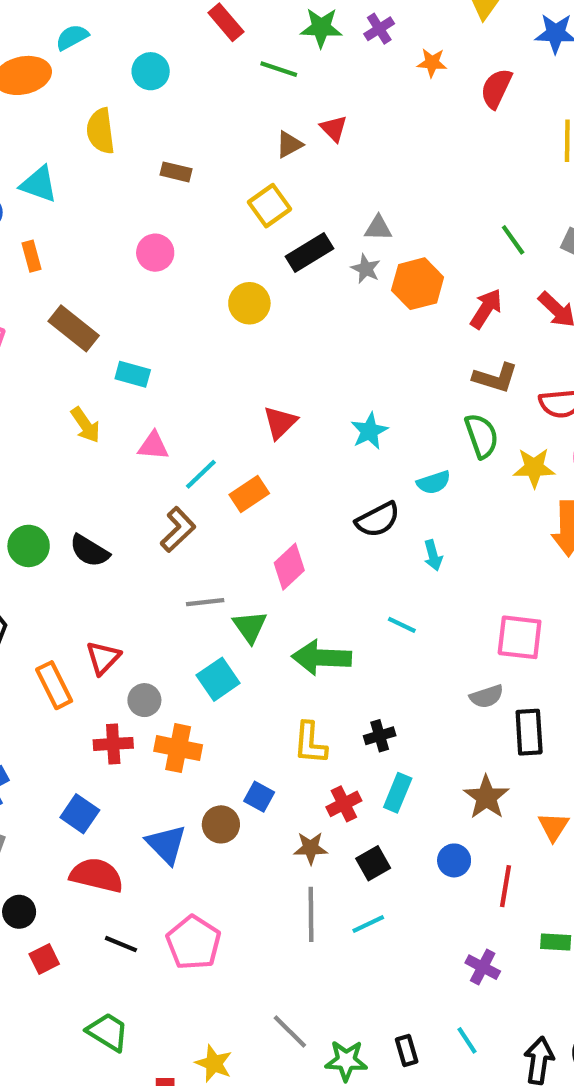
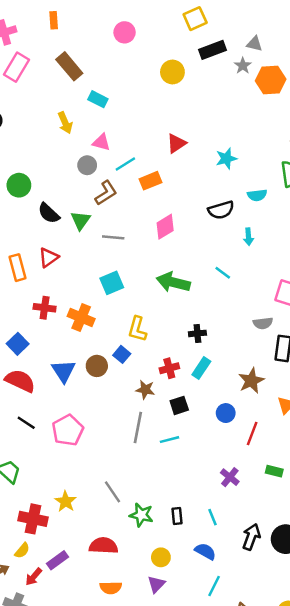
black semicircle: (89, 551) -> (49, 213), moved
green triangle: (250, 627) -> (80, 220), moved
gray circle: (144, 700) -> (87, 165), moved
yellow L-shape: (310, 743) -> (137, 329), moved

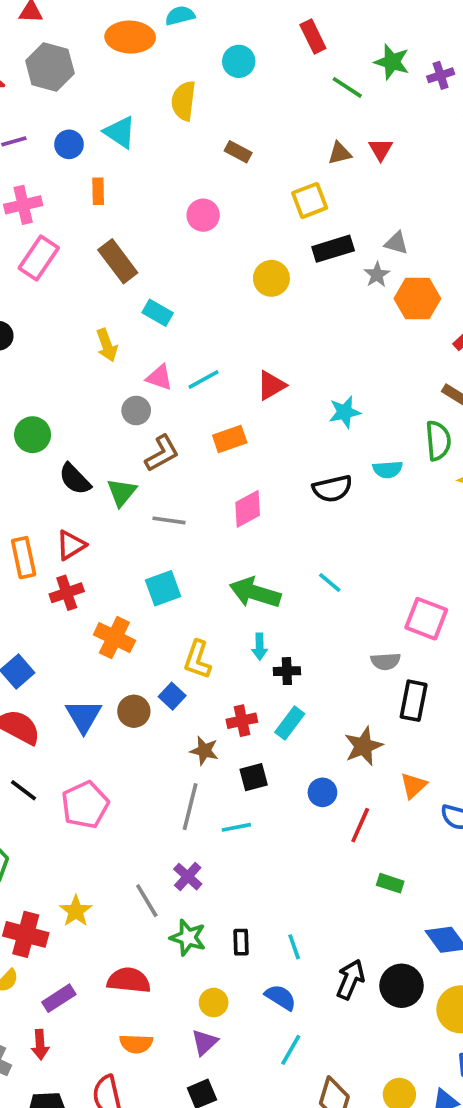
cyan line: (125, 164) -> (203, 379), moved
cyan arrow: (248, 237) -> (260, 647), moved
red cross: (45, 308) -> (67, 593), moved, turned -30
purple cross: (230, 477) -> (188, 877), moved
red arrow: (34, 577) -> (40, 1045), moved, turned -48

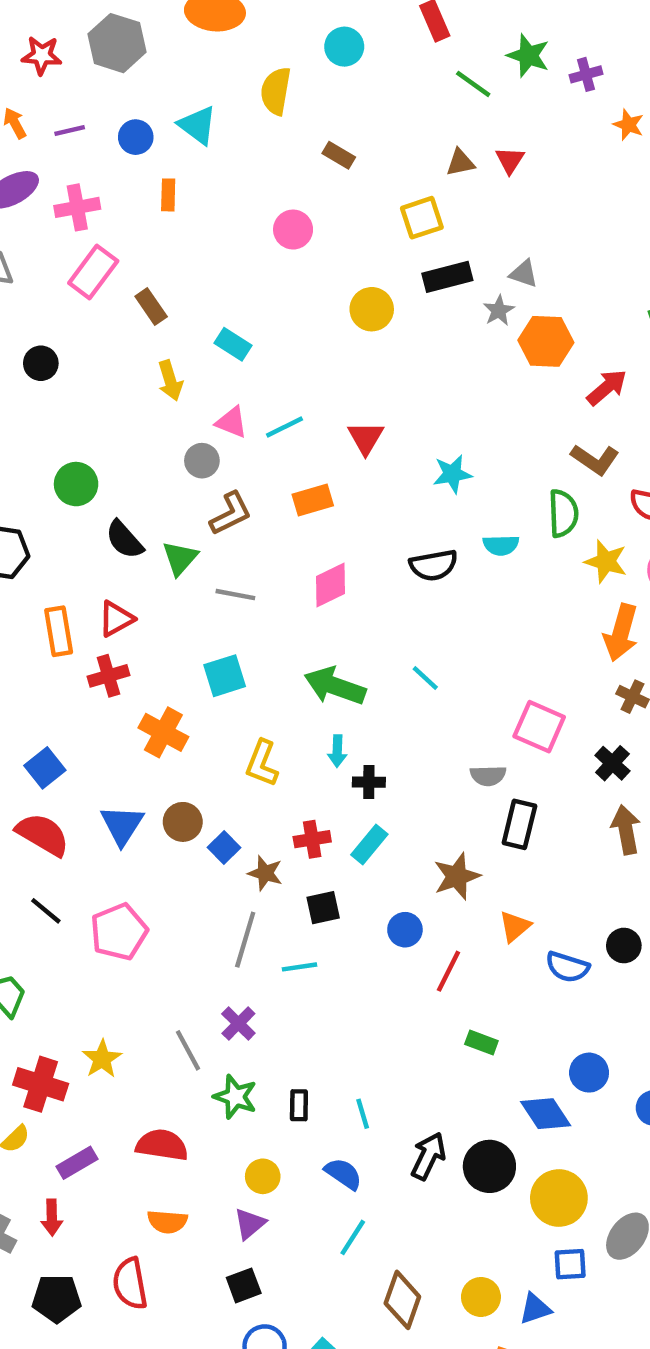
brown rectangle: (118, 261) -> (151, 307), moved, size x0.7
red triangle: (271, 385) -> (366, 438), turned -32
blue square: (172, 696) -> (224, 848), moved

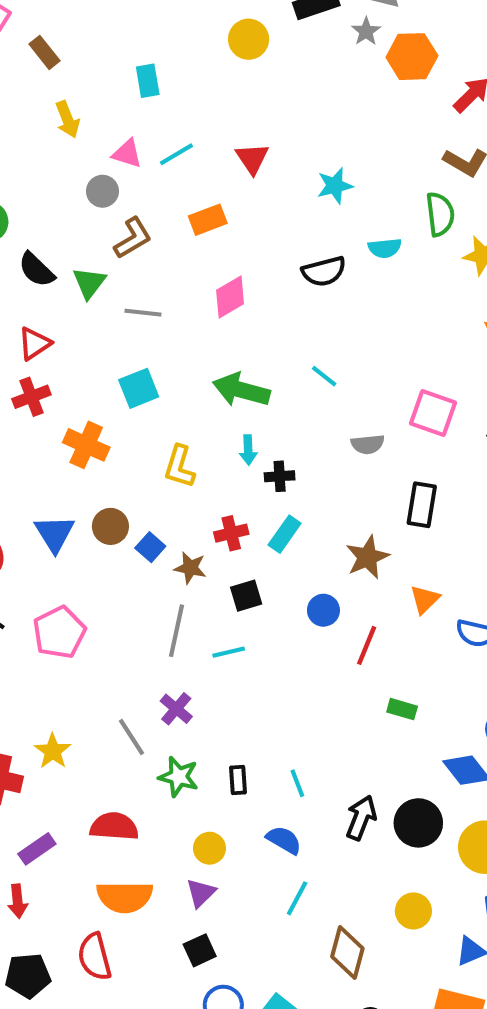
cyan rectangle: (233, 344) -> (148, 81), moved, turned 52
gray semicircle: (488, 776) -> (368, 444), moved
orange semicircle: (167, 1222) -> (125, 897), size x1.5
yellow circle: (481, 1297) -> (413, 911), moved

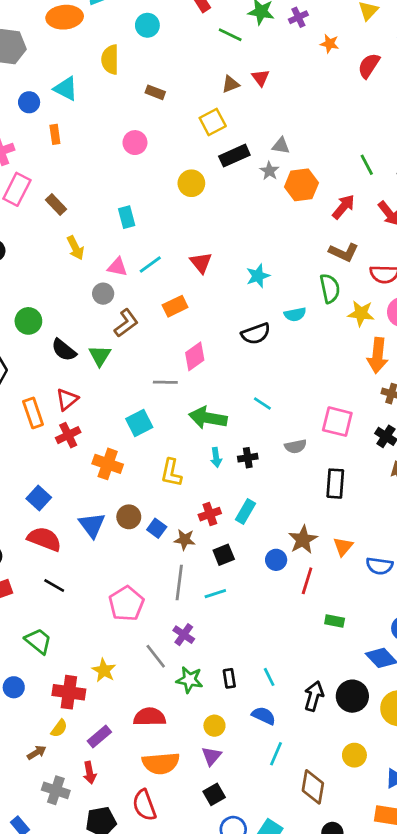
gray line: (143, 313) -> (165, 382), moved
black cross: (280, 476) -> (248, 458), moved
brown star: (367, 557) -> (303, 540), moved
pink pentagon: (59, 632) -> (126, 604), moved

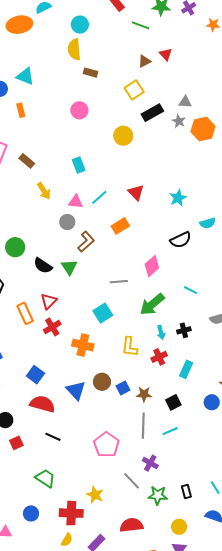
yellow semicircle: (110, 60) -> (74, 50), moved
pink diamond: (195, 356) -> (152, 266), moved
green arrow: (208, 418) -> (152, 304), turned -44
red cross: (210, 514) -> (159, 357), moved
blue square: (157, 528) -> (123, 388), turned 32

